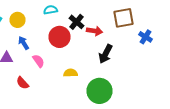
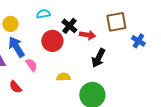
blue arrow: (24, 43) -> (16, 47), size x1.5

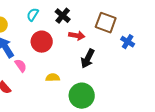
cyan semicircle: (43, 14) -> (33, 15), turned -48
brown square: (116, 22) -> (106, 23), turned 30
black cross: (69, 26) -> (63, 16), moved

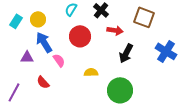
blue cross: (128, 42) -> (166, 51), moved, size x1.5

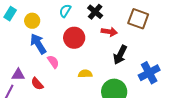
cyan rectangle: (16, 21) -> (10, 14), moved
blue cross: (166, 51) -> (149, 73), moved, turned 30
purple triangle: (27, 57) -> (18, 75), moved

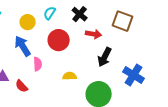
yellow circle: (32, 21) -> (28, 22), moved
pink semicircle: (53, 62) -> (38, 64), turned 32
blue cross: (149, 73) -> (134, 75), turned -30

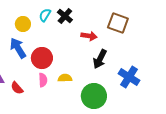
black cross: (80, 14) -> (65, 16), moved
red circle: (59, 40) -> (42, 58), moved
pink semicircle: (38, 64) -> (43, 80), moved

